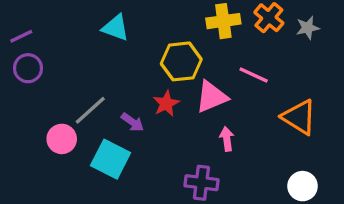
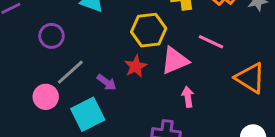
purple circle: (28, 68) -> (52, 36), moved
cyan square: (111, 159) -> (88, 114), turned 36

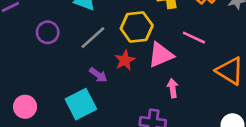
gray line: (70, 72) -> (93, 38), moved
pink circle: (46, 97) -> (25, 107), moved

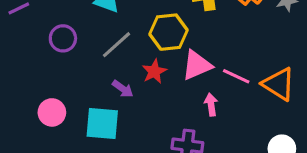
pink line: (194, 38) -> (236, 76), moved
cyan square: (81, 104) -> (102, 123), turned 32
pink circle: (25, 107) -> (52, 112), moved

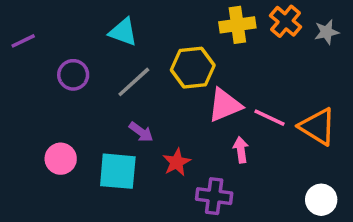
red star: (154, 71) -> (177, 162), moved

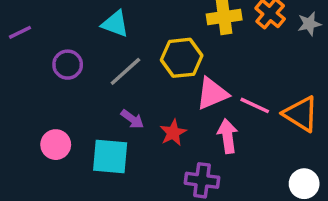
pink arrow: (241, 150) -> (228, 136), size x1.4
red star: (177, 162) -> (173, 133), moved

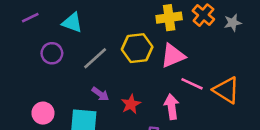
cyan triangle: (115, 24) -> (72, 23), moved
purple line: (20, 32) -> (30, 18), moved
pink triangle: (212, 94) -> (173, 56), moved

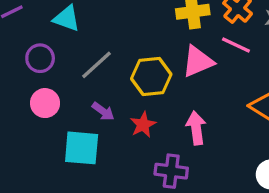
yellow hexagon: (137, 48) -> (151, 76), moved
pink line: (192, 84) -> (236, 45), moved
pink circle: (43, 113) -> (45, 103), moved

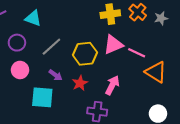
pink line: (236, 45) -> (137, 53), moved
pink arrow: (196, 128) -> (112, 85), turned 36

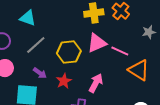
cyan triangle: (33, 18) -> (28, 18), moved
gray star: (161, 18) -> (149, 32), moved

